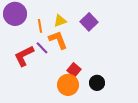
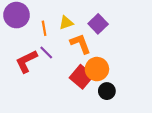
orange L-shape: (58, 40) -> (80, 44), moved
red square: (74, 70) -> (82, 77), size x1.5
orange circle: (68, 85) -> (97, 69), moved

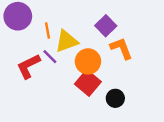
yellow triangle: (66, 23) -> (67, 41), moved, size x1.5
orange L-shape: (80, 44) -> (121, 48), moved
orange circle: (97, 69) -> (88, 61), moved

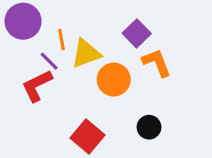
purple line: (50, 57) -> (49, 61), moved
red square: (88, 83) -> (88, 136), moved

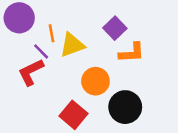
orange L-shape: (157, 63) -> (132, 53), turned 108
orange circle: (114, 80) -> (95, 81), moved
black circle: (149, 127) -> (125, 107), size x1.6

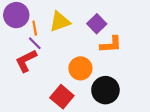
orange line: (52, 33) -> (35, 28), moved
yellow triangle: (72, 45) -> (60, 22), moved

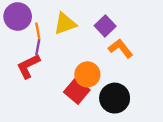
purple line: (35, 43) -> (38, 47), turned 56
orange L-shape: (111, 44) -> (121, 48), turned -125
red square: (62, 97) -> (77, 91), moved

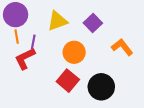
orange line: (38, 31) -> (17, 37), moved
orange L-shape: (121, 48) -> (122, 47), moved
orange circle: (87, 74) -> (74, 52), moved

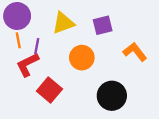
purple square: (93, 23) -> (103, 25), turned 30
red square: (68, 81) -> (49, 90), moved

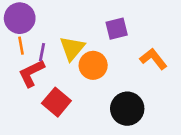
yellow triangle: (63, 23) -> (72, 48), moved, turned -30

